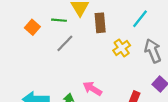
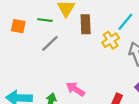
orange square: (32, 27) -> (18, 26), turned -32
yellow cross: (122, 48) -> (111, 40), moved

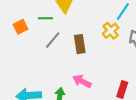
brown rectangle: (86, 24) -> (80, 44), moved
orange square: (18, 26) -> (21, 27), turned -32

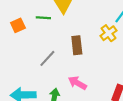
gray line: (53, 40) -> (47, 58), moved

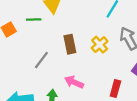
yellow cross: (109, 33) -> (100, 45), moved

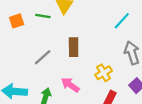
yellow cross: (100, 45) -> (104, 73), moved

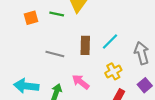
cyan line: (122, 21) -> (110, 42), moved
gray line: (43, 57) -> (55, 54), turned 54

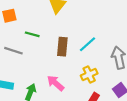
green line: (57, 14) -> (32, 34), moved
gray line: (55, 54) -> (13, 51), moved

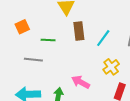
brown rectangle: (62, 47) -> (79, 31), moved

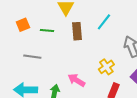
cyan line: (103, 38) -> (104, 22), moved
green line: (48, 40) -> (47, 30), moved

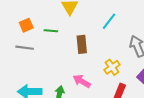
brown rectangle: (77, 31) -> (82, 44), moved
gray line: (32, 57) -> (25, 48), moved

